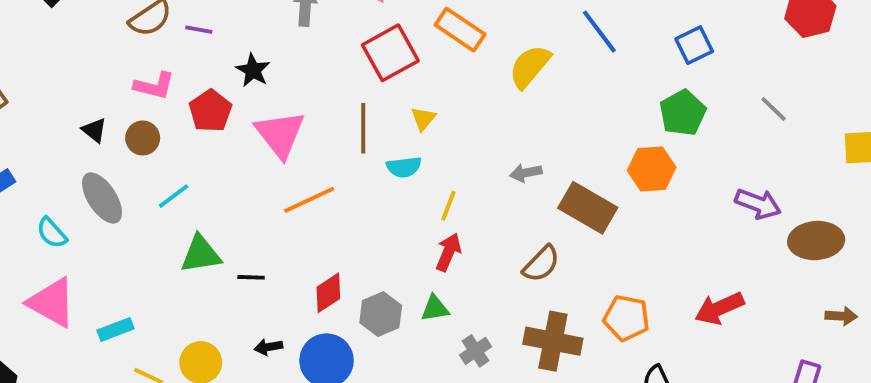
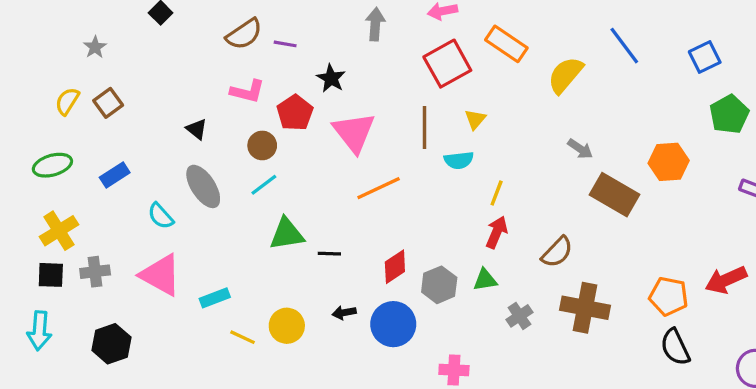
green pentagon: (683, 113) -> (729, 114), moved
brown circle: (143, 138) -> (262, 145), moved
gray arrow: (526, 173) -> (580, 149), moved, turned -135
brown semicircle: (541, 264) -> (557, 252), moved
orange pentagon: (626, 318) -> (669, 296), moved

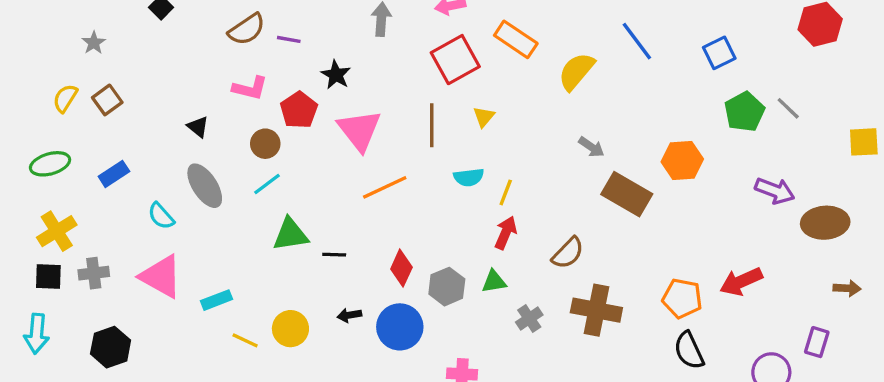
cyan semicircle: (459, 160) -> (469, 177), moved
red diamond: (395, 267) -> (401, 268), turned -32

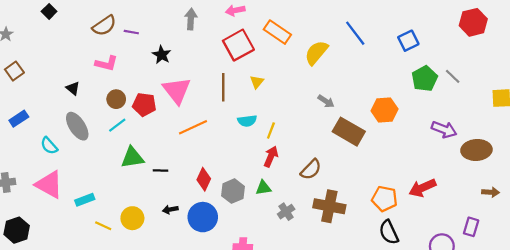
red pentagon: (299, 110) -> (144, 105), moved, turned -30

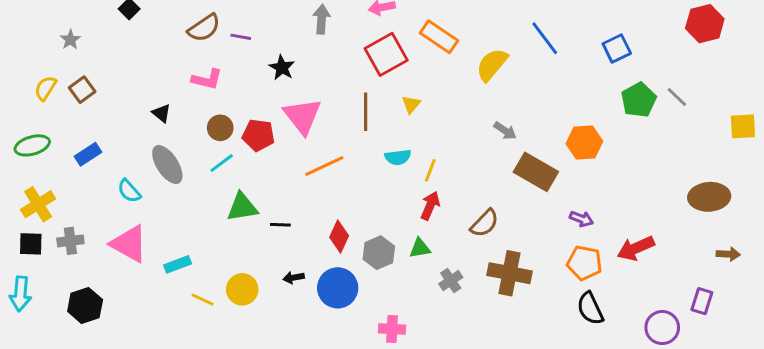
purple arrow: (444, 129) -> (581, 219), moved, size x0.7

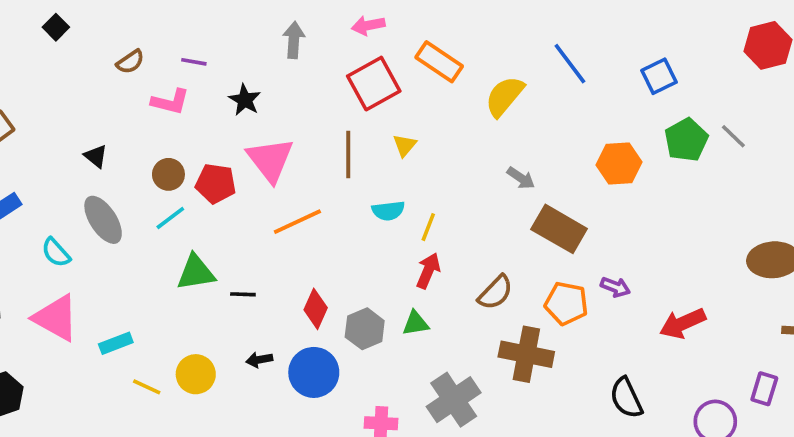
brown semicircle: (204, 28) -> (130, 62), moved, size x0.7
pink L-shape: (207, 79) -> (170, 102), moved
orange hexagon: (584, 143) -> (619, 163), moved
orange pentagon: (584, 263) -> (566, 303), moved
gray cross: (451, 281) -> (454, 400), moved, size x1.8

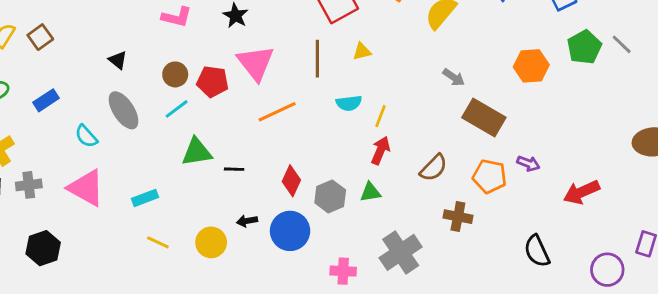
yellow triangle: (405, 145) -> (362, 51), turned 36
cyan rectangle: (116, 343) -> (145, 198), moved
brown cross: (526, 354) -> (458, 217), size x0.7
yellow circle: (196, 374) -> (211, 242), moved

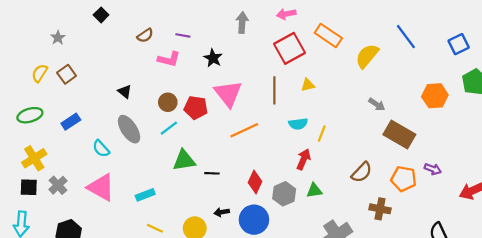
red arrow: (380, 151) -> (304, 159), moved
gray cross: (29, 185) -> (58, 185), turned -36

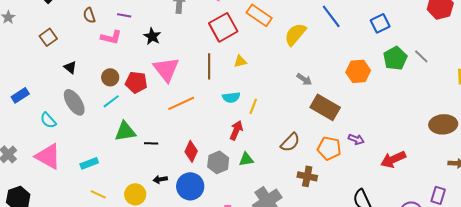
brown semicircle: (145, 35) -> (89, 15), turned 105
brown square: (67, 74) -> (48, 37), moved

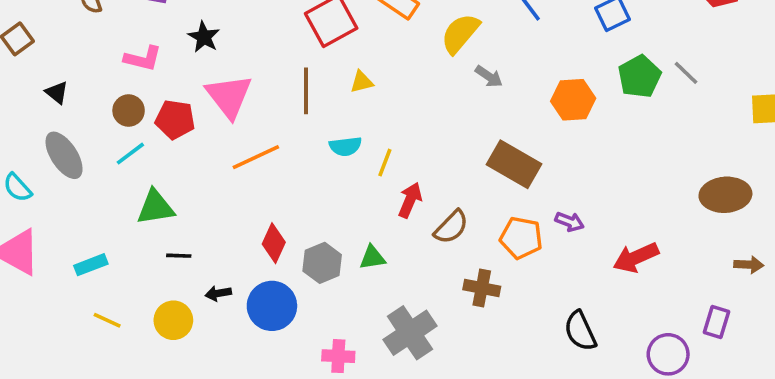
pink L-shape: (111, 37) -> (143, 59), moved
gray arrow: (304, 79) -> (489, 76), moved
red arrow: (236, 130) -> (410, 200), moved
black line: (151, 143) -> (179, 256), moved

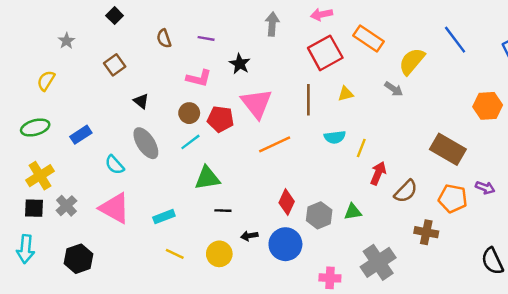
gray arrow: (489, 76) -> (394, 89), moved

